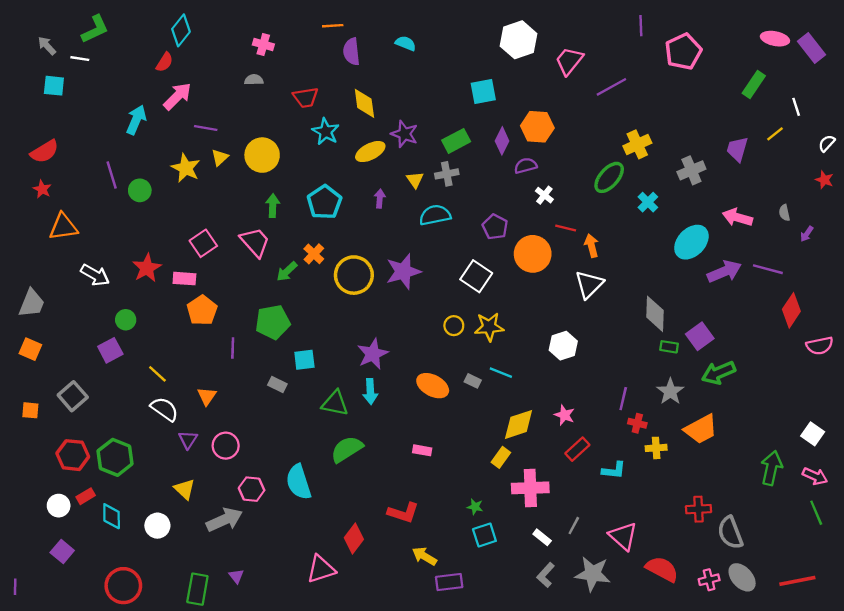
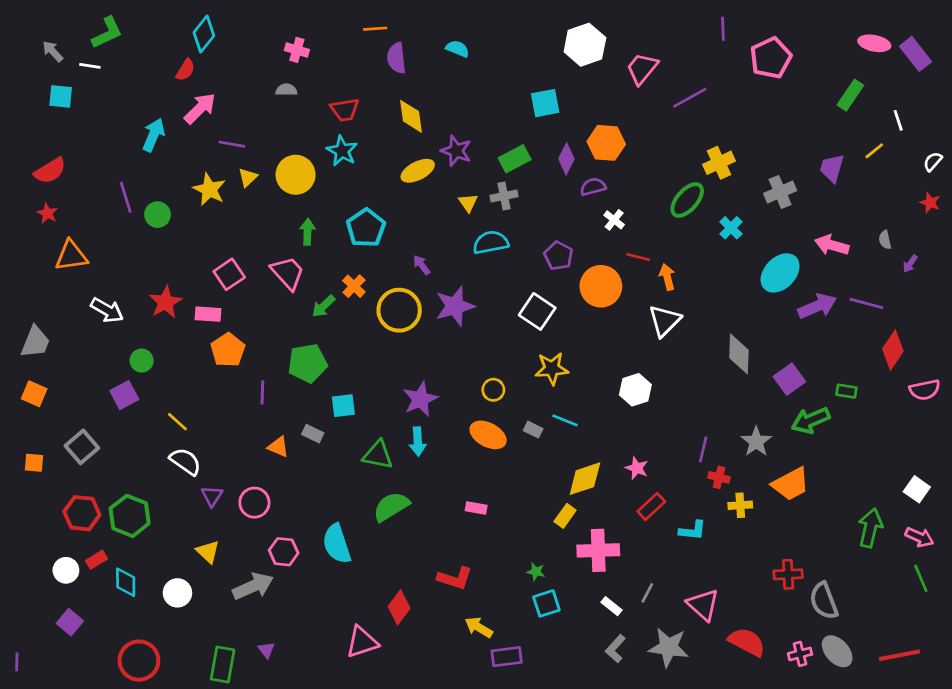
cyan star: (326, 132) -> (342, 151), moved
purple arrow: (380, 199) -> (422, 265), moved, turned -42
yellow circle: (454, 326) -> (493, 390), moved
green rectangle: (669, 347) -> (846, 391), moved
orange triangle: (207, 396) -> (278, 447), moved, turned -42

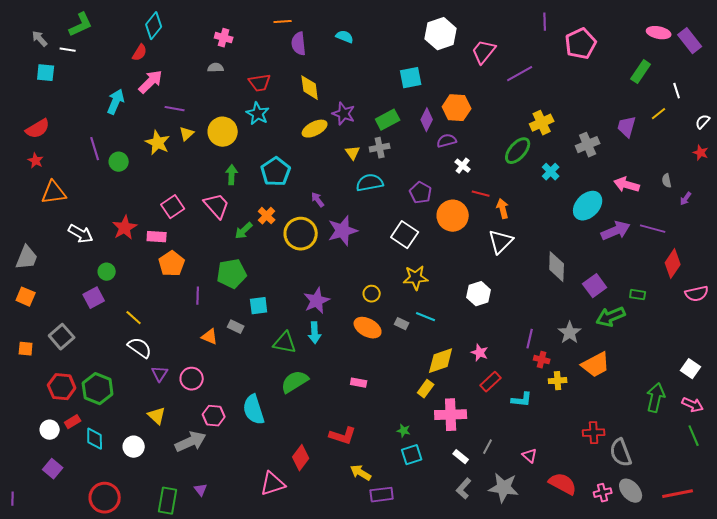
pink triangle: (703, 605) -> (530, 456), size x0.6

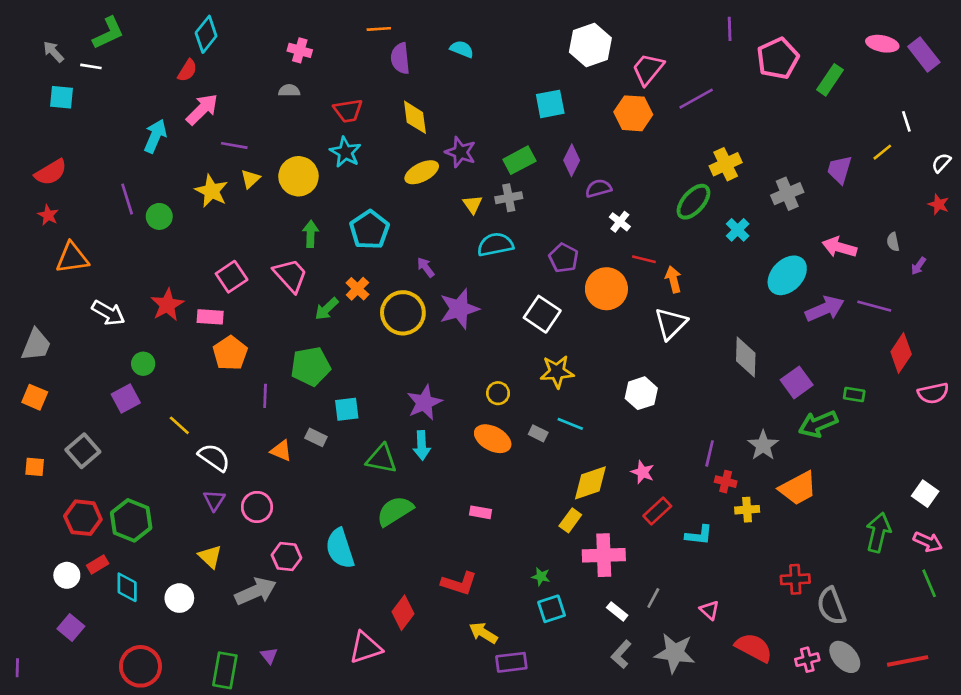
green rectangle: (641, 72) -> (830, 80), moved
orange hexagon: (457, 108) -> (633, 113), moved
white semicircle: (140, 348) -> (214, 457), moved

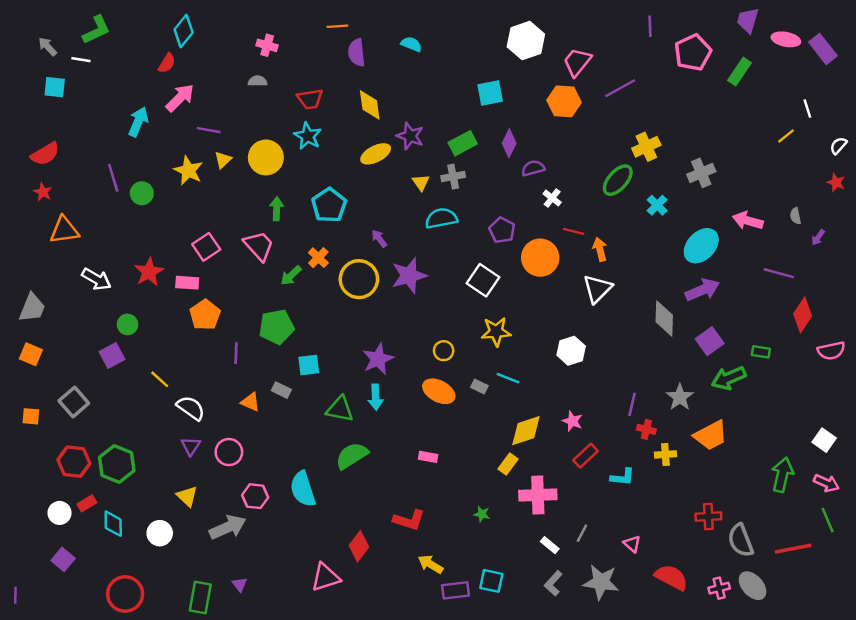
purple trapezoid: (839, 170) -> (748, 20), moved
purple arrow: (825, 309) -> (702, 290), moved
cyan square: (552, 609) -> (491, 581), moved, turned 30
red line: (908, 661) -> (793, 549), moved

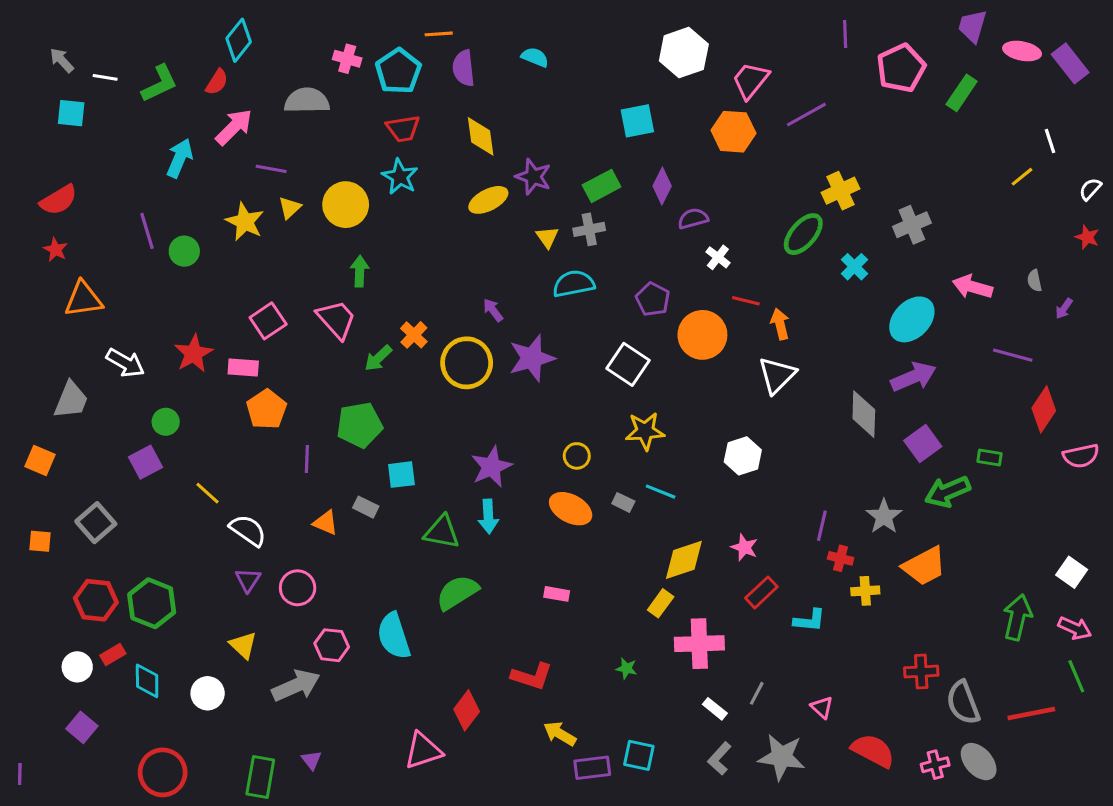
green L-shape: (96, 30) -> (159, 84), moved
gray semicircle: (258, 81) -> (307, 101), moved, size x1.8
cyan pentagon: (329, 205) -> (398, 71), moved
gray trapezoid: (32, 308) -> (71, 400), moved

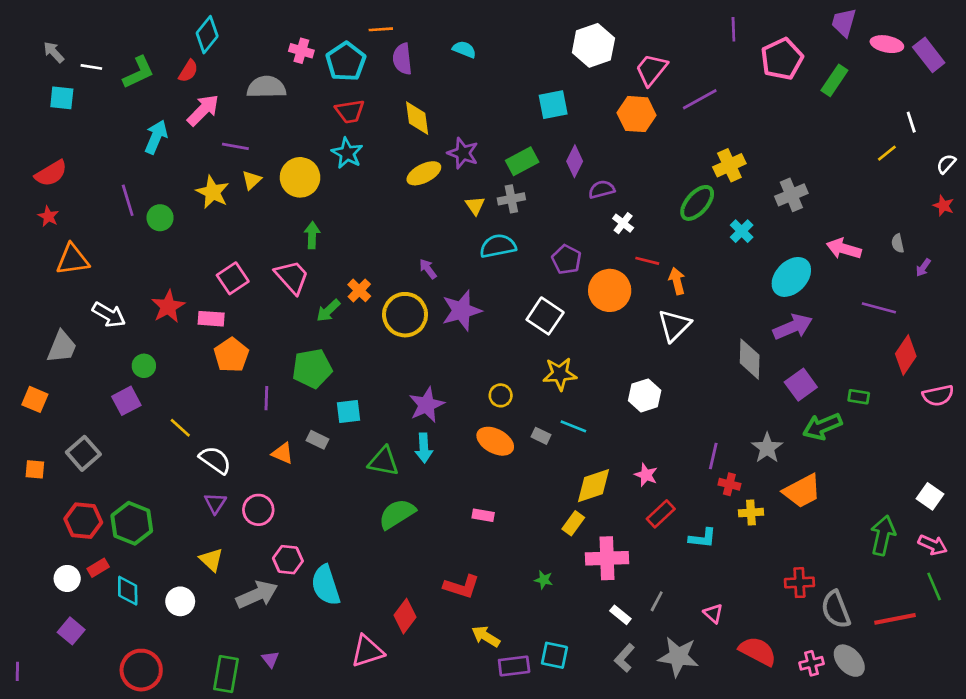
cyan semicircle: (394, 636) -> (326, 585), moved

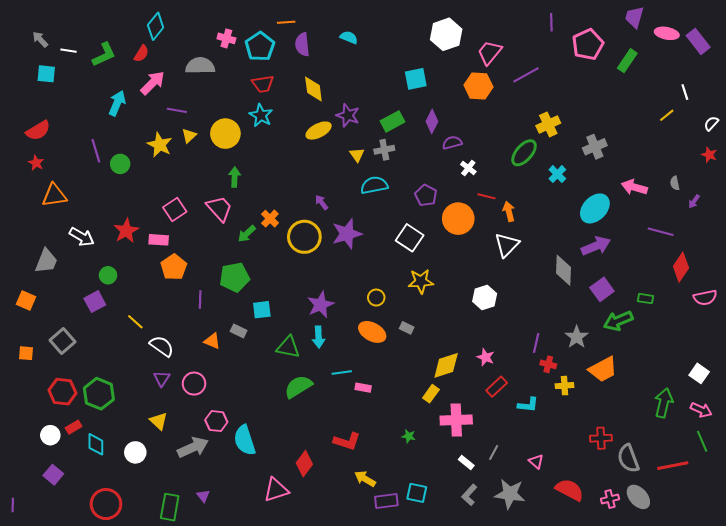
cyan line: (573, 426) -> (342, 372), moved, turned -30

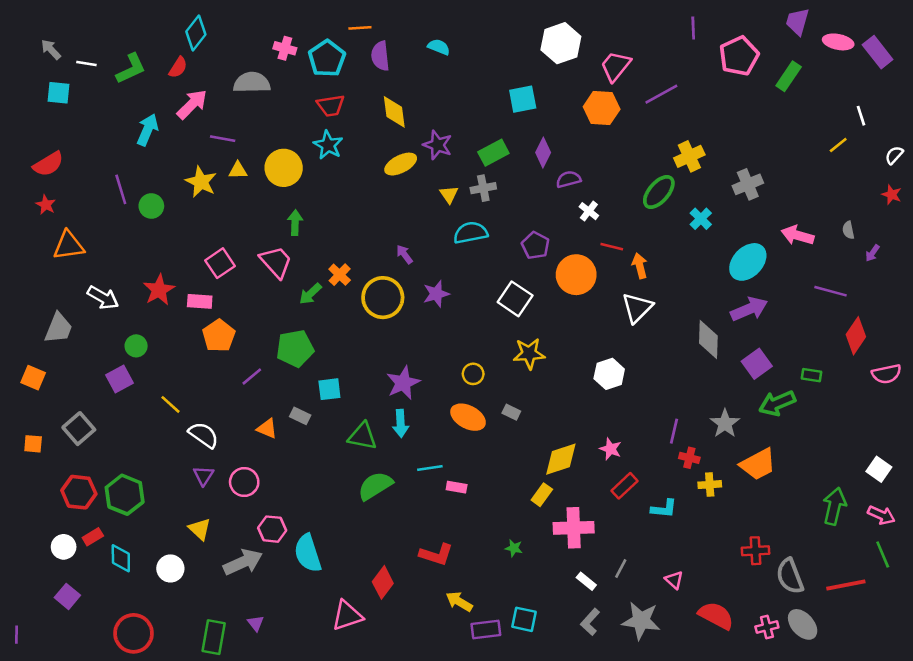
yellow triangle: (189, 136) -> (238, 170), turned 42
purple star: (347, 234) -> (436, 294), size x0.7
purple line: (200, 300) -> (252, 376), turned 48

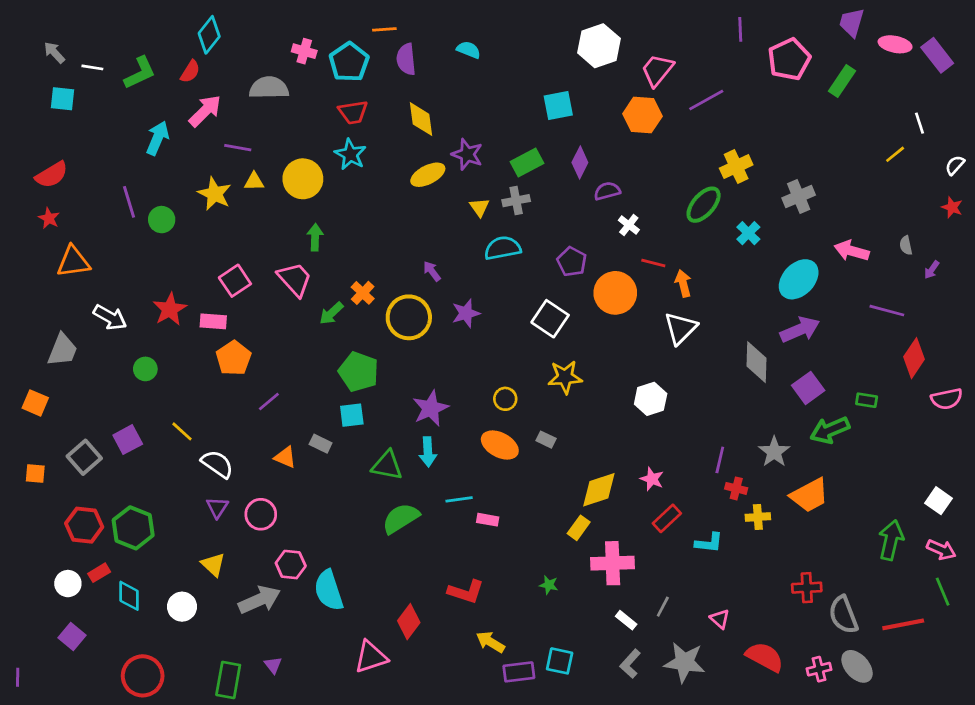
green pentagon: (295, 348) -> (359, 372), moved, turned 30
purple square: (120, 379) -> (128, 440), moved

